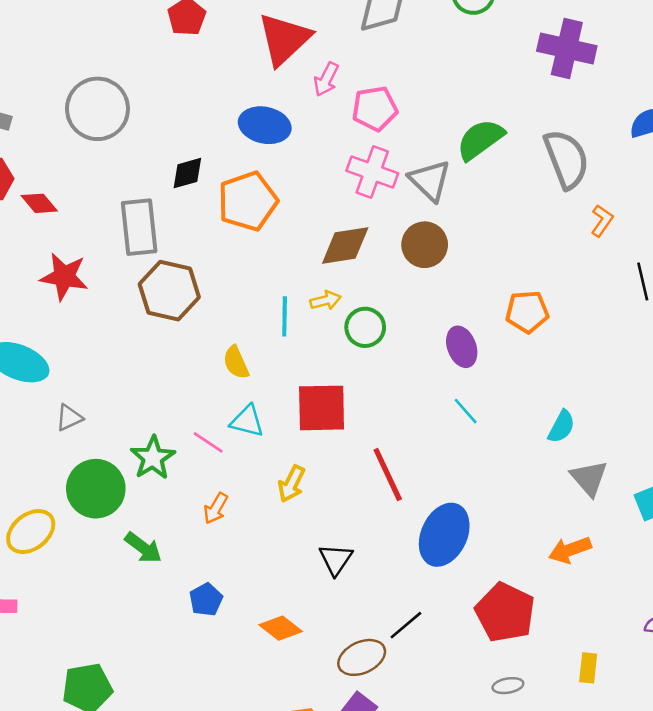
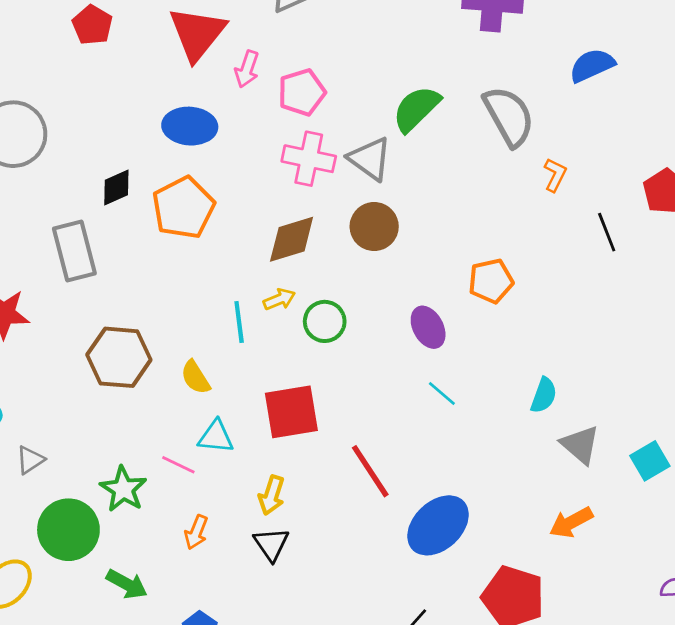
brown hexagon: (169, 291) -> (119, 357), moved
blue ellipse: (444, 535) -> (438, 525), turned 30
black triangle: (336, 559) -> (271, 544), moved

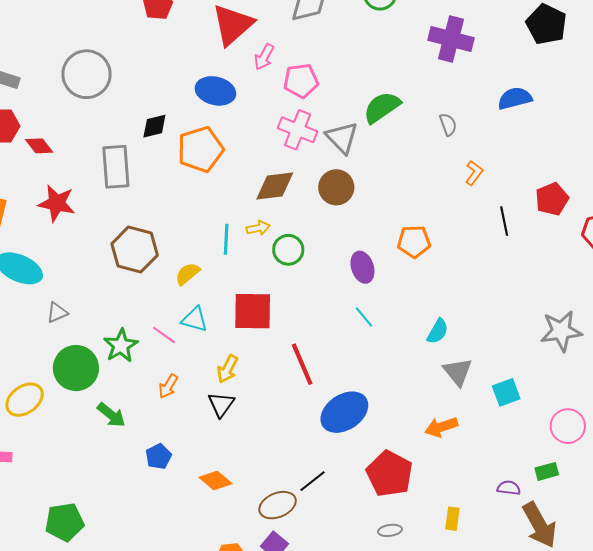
gray semicircle: (509, 116) -> (448, 125), size x0.5
yellow semicircle: (195, 377) -> (187, 274), turned 72

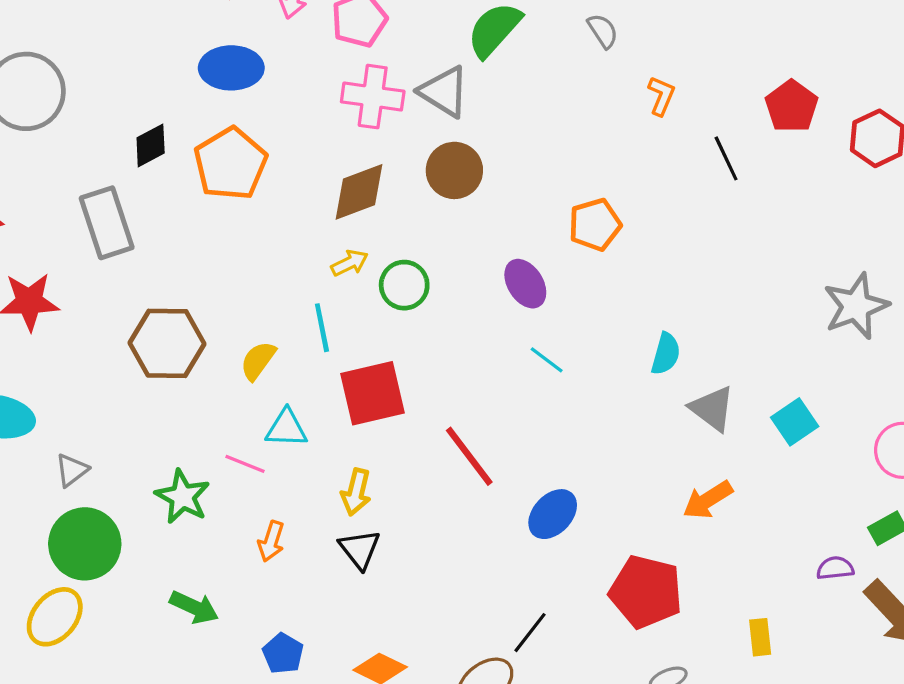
cyan line: (226, 239) -> (322, 328), moved
green circle: (76, 368) -> (85, 544), moved
blue ellipse: (344, 412) -> (553, 514), size x0.7

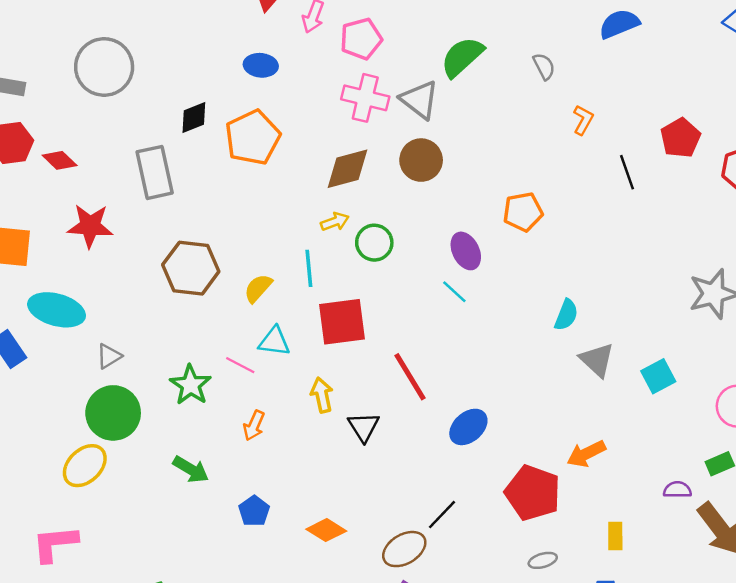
blue ellipse: (231, 68) -> (261, 65), size x0.7
cyan line: (547, 360) -> (454, 292), moved
yellow arrow: (356, 492) -> (322, 395), turned 148
orange arrow: (708, 500) -> (586, 454), moved
black triangle: (360, 549) -> (364, 427), moved

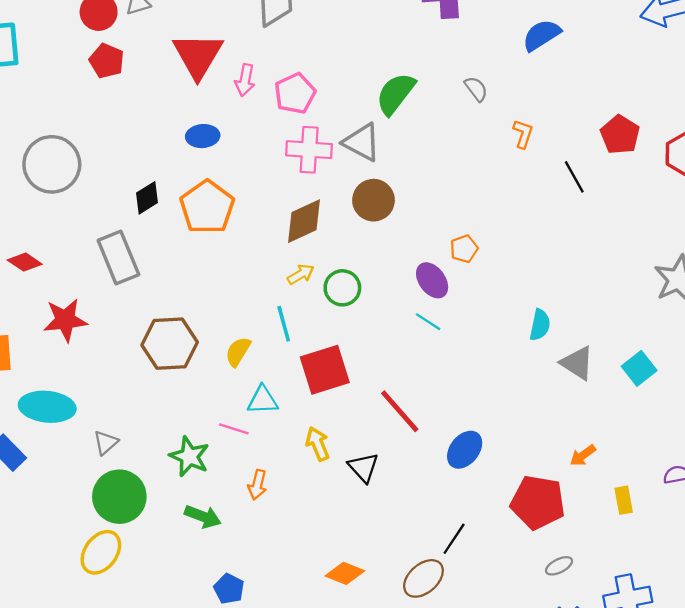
orange pentagon: (523, 212) -> (464, 249), moved, size x0.7
orange arrow: (586, 454) -> (583, 455), size x0.7
green arrow: (191, 469) -> (203, 516), moved
blue pentagon: (254, 511) -> (229, 589), moved
yellow rectangle: (615, 536) -> (624, 500), moved

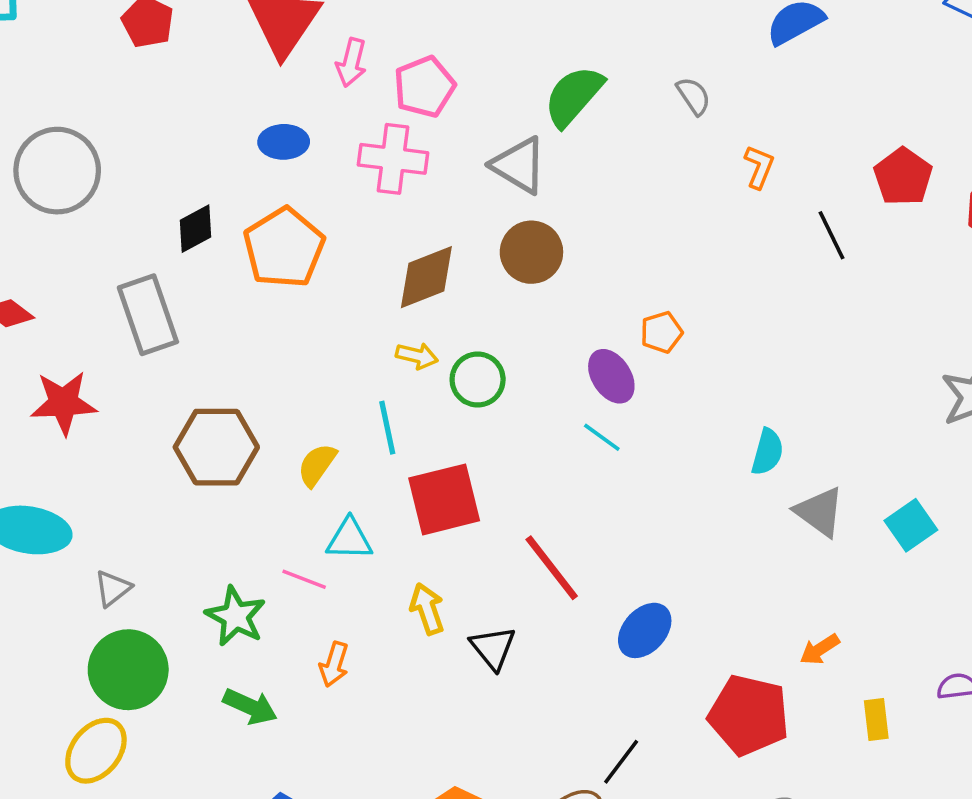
pink cross: (309, 150) -> (393, 159), moved
yellow arrow: (301, 274) -> (417, 356), turned 40

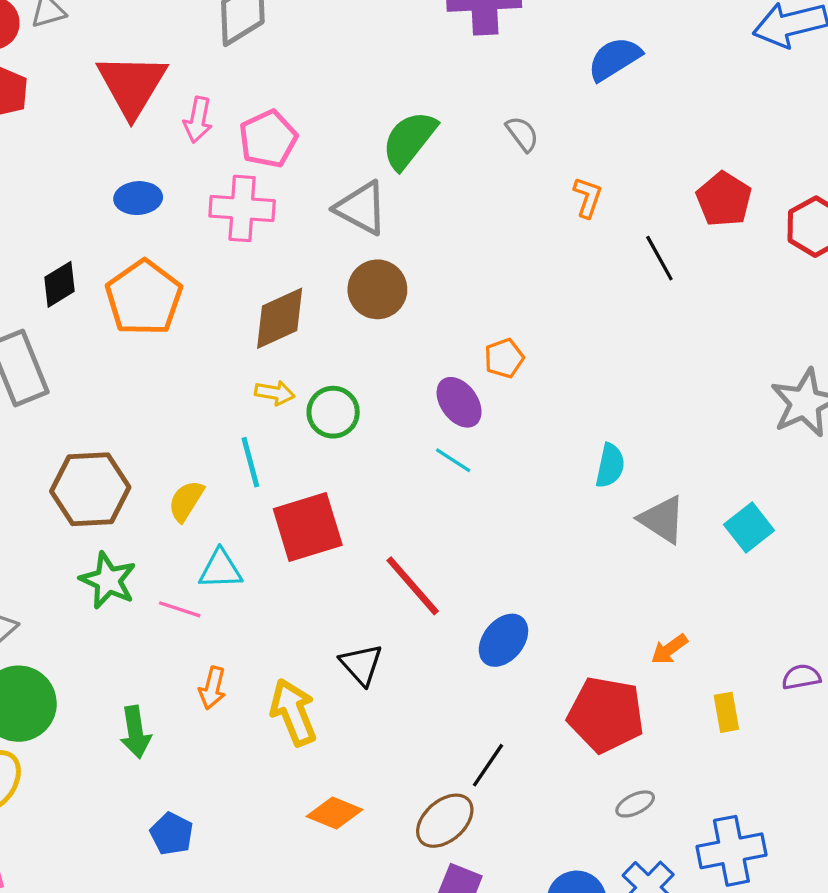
yellow arrow: (427, 609) -> (293, 712), moved, size x1.4
green star: (236, 616) -> (108, 580), moved
green arrow: (250, 707) -> (135, 732), turned 60

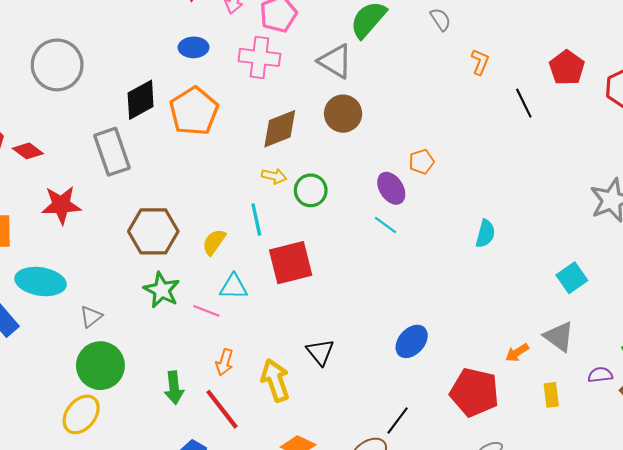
black diamond: (59, 284) -> (141, 100), size x1.4
gray triangle: (662, 519) -> (559, 337), moved
red line: (413, 586) -> (222, 409), moved

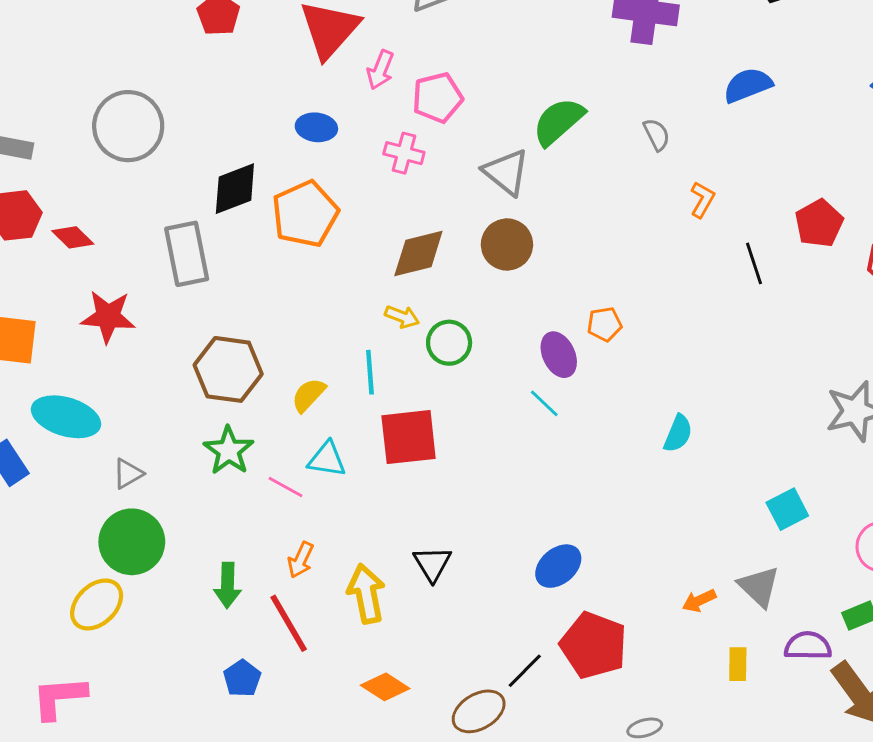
pink cross: (259, 57) -> (404, 153), size x0.7
purple semicircle: (600, 375) -> (808, 646), size x1.4
red pentagon: (474, 392) -> (594, 645), moved

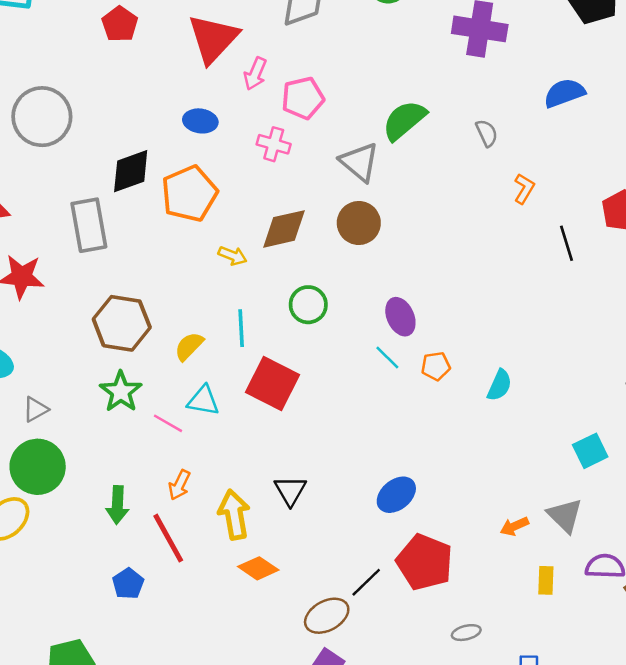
yellow arrow: (402, 317) -> (233, 256), moved
orange pentagon: (605, 324) -> (436, 366), moved
red square: (409, 437) -> (273, 383), turned 32
orange diamond: (385, 687) -> (258, 568), moved

